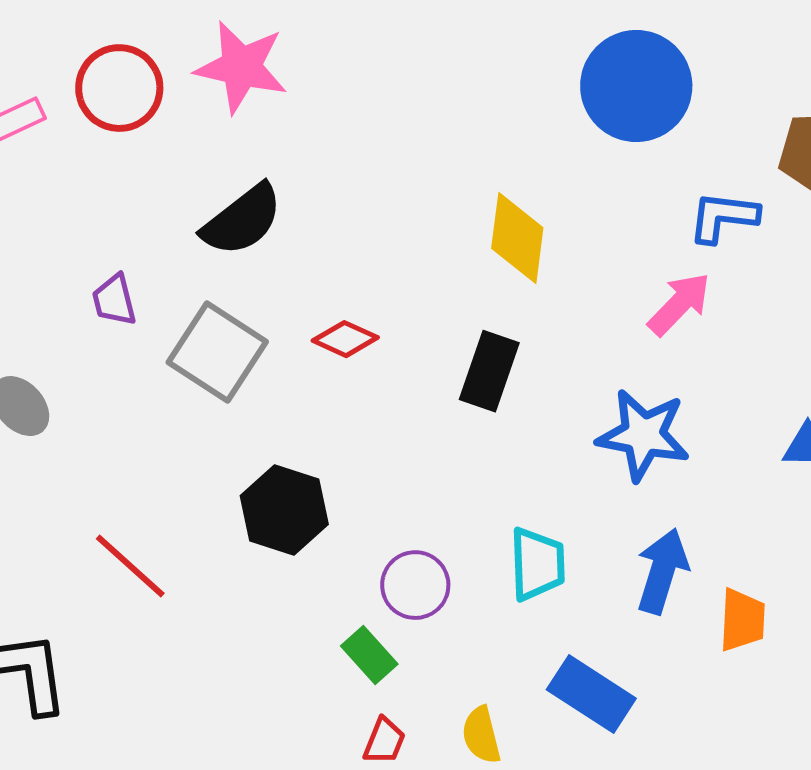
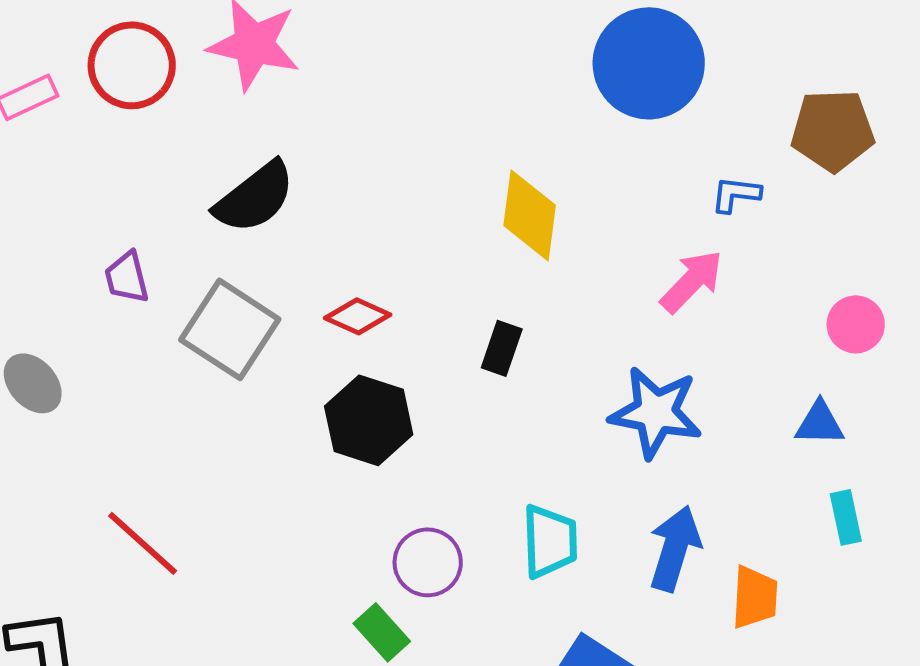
blue L-shape: (723, 217) -> (736, 194), size x0.7
black rectangle: (489, 371) -> (502, 348), size x0.7
black hexagon: (284, 510) -> (369, 420), moved

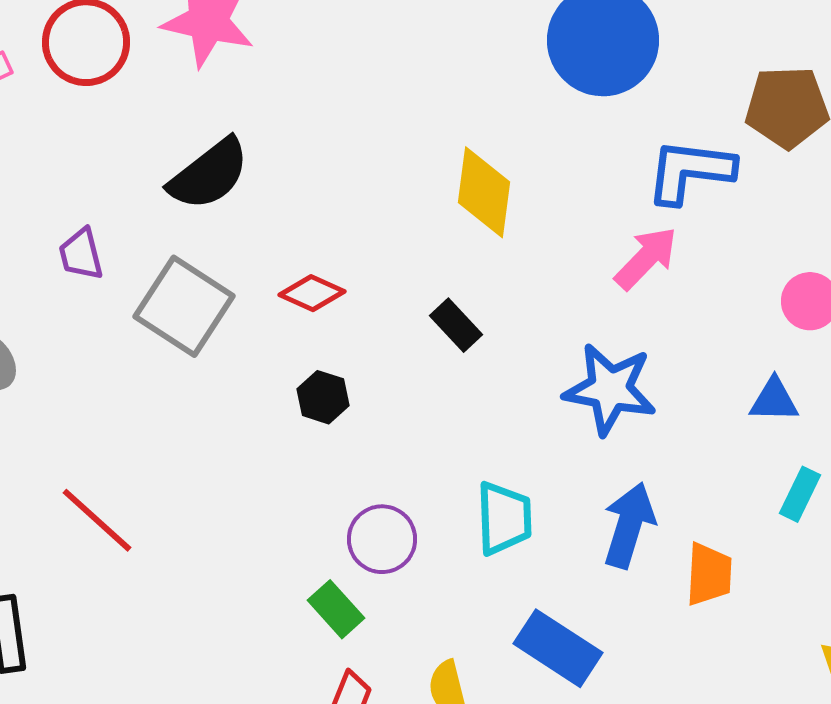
blue L-shape: (736, 194) -> (690, 171), size x1.8
black rectangle: (502, 348) -> (456, 325), turned -62
black hexagon: (369, 420) -> (323, 397), size x0.6
cyan rectangle: (846, 517) -> (800, 494), turned 38

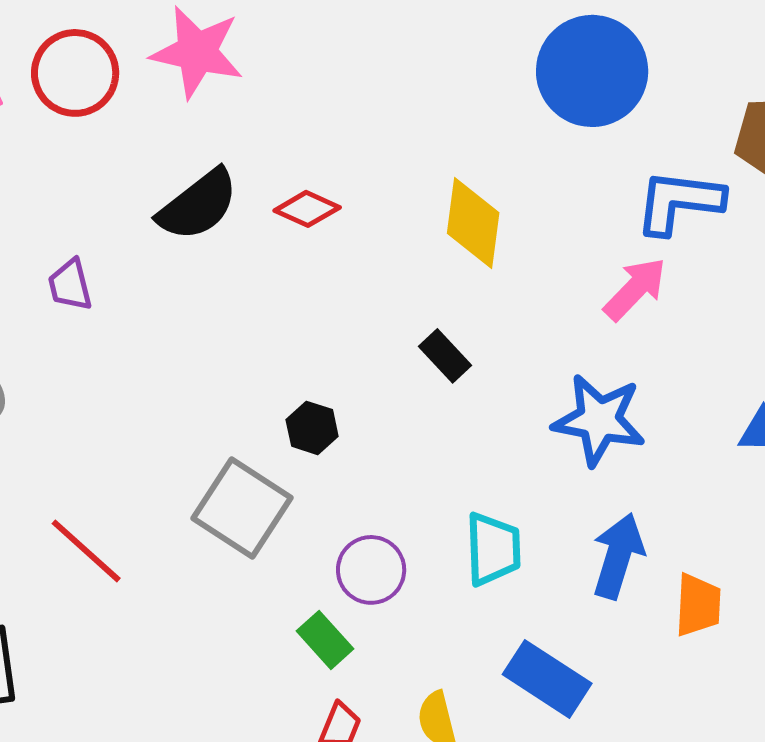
red diamond: (312, 293) -> (307, 209), moved
gray square: (184, 306) -> (242, 508), moved

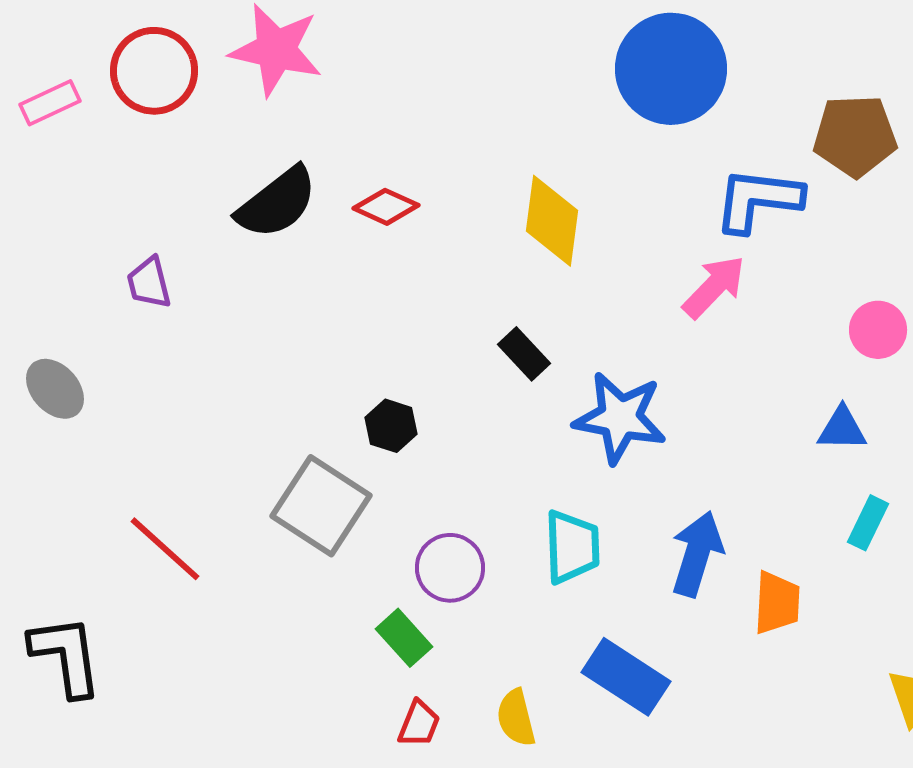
blue star: (599, 420) -> (620, 418), moved

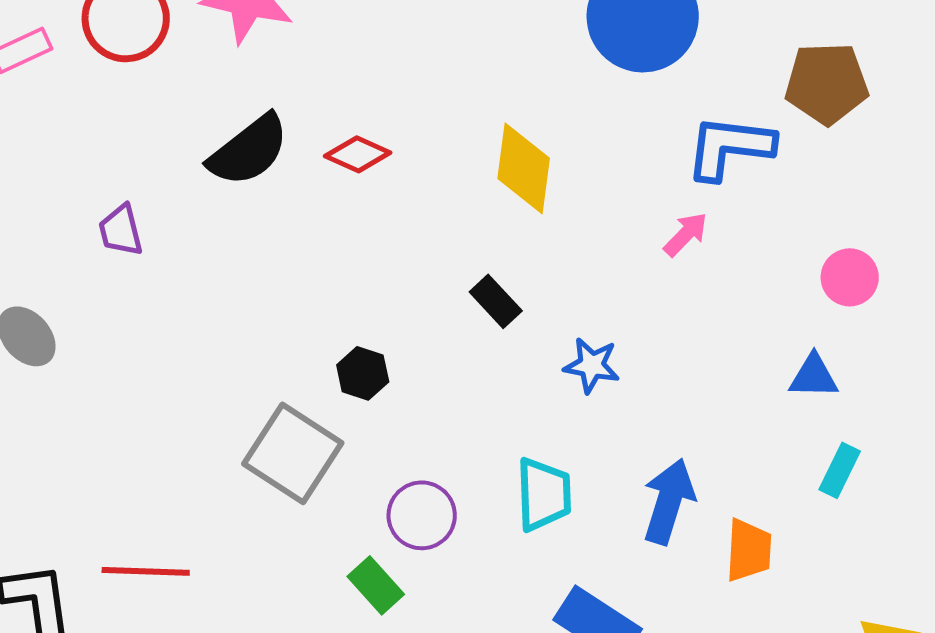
pink arrow: (714, 287) -> (686, 234), size x0.7
blue star: (620, 418) -> (592, 365), size x0.6
red line: (165, 549) -> (146, 571), moved, turned -40

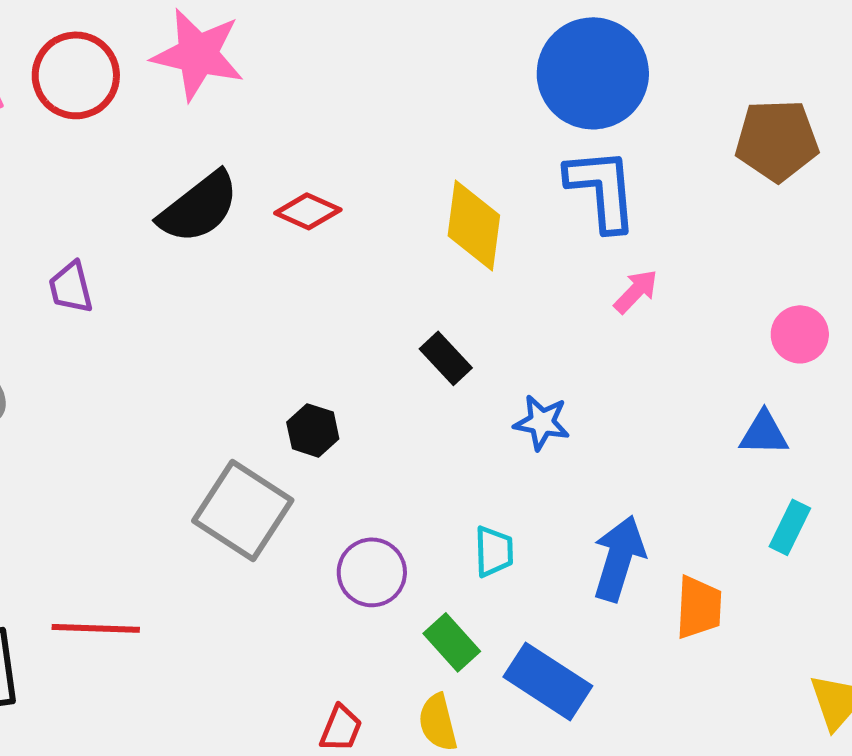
blue L-shape: (730, 147) -> (602, 189), moved, turned 78
cyan trapezoid: (544, 494) -> (494, 551), size x0.7
green rectangle: (376, 585) -> (452, 642), moved

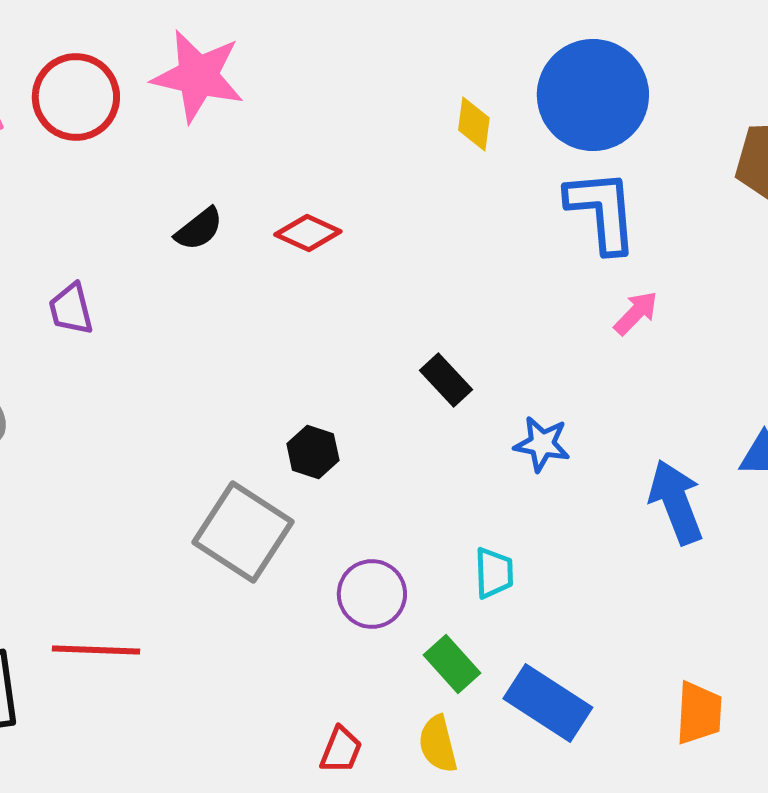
black semicircle: (199, 207) -> (199, 229), size x0.6
yellow diamond: (474, 225) -> (474, 124), moved, size x0.6
blue arrow: (619, 558) -> (676, 502), moved, turned -38
orange trapezoid: (699, 607) -> (699, 713), moved

